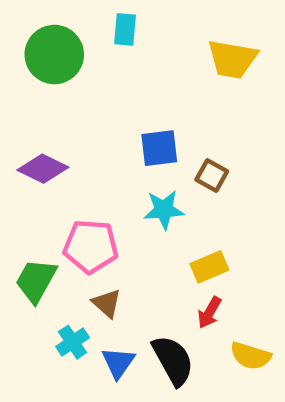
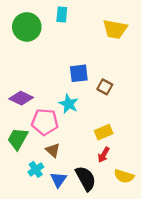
purple diamond: (43, 169) -> (21, 98), moved
cyan star: (164, 210) -> (69, 104), moved, turned 30

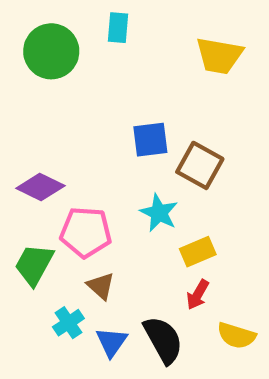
brown square: (105, 87) -> (200, 165), size x1.5
cyan star: (69, 104) -> (159, 213), moved

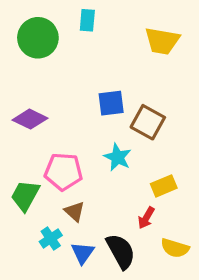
purple diamond: (40, 187) -> (30, 119), moved
yellow rectangle: (198, 252) -> (164, 186), moved

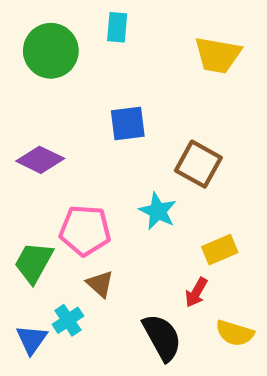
blue square: (111, 103) -> (128, 123), moved
blue triangle: (83, 253) -> (32, 339), moved

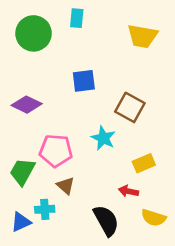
red arrow: (196, 292) -> (128, 191), turned 72
cyan cross: (68, 320) -> (45, 209), turned 30
blue triangle: (32, 339) -> (21, 222), turned 30

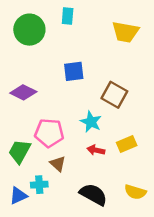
red arrow: (128, 191) -> (96, 150), moved
black semicircle: (106, 221) -> (93, 194), turned -32

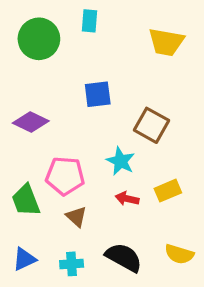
green trapezoid: (20, 151) -> (26, 200), turned -50
cyan cross: (39, 185) -> (72, 264), moved

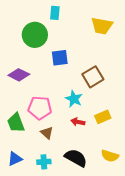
green circle: (39, 39) -> (35, 35), moved
brown square: (151, 125) -> (93, 77), turned 30

